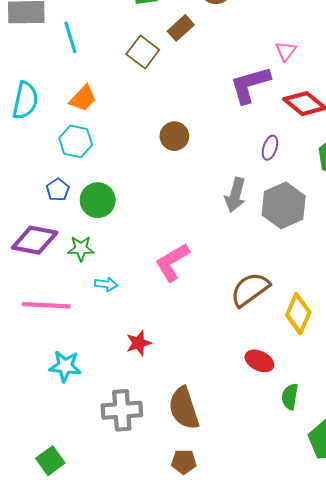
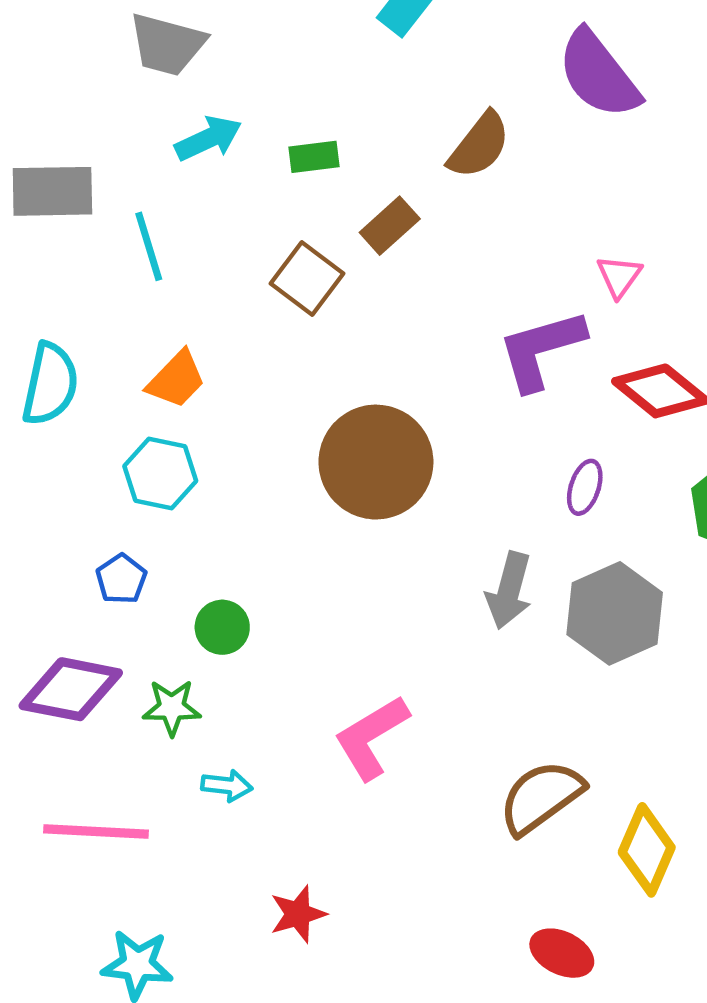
brown circle: (174, 136) -> (376, 462), size x1.8
green circle: (98, 200) -> (222, 627), moved, size x0.7

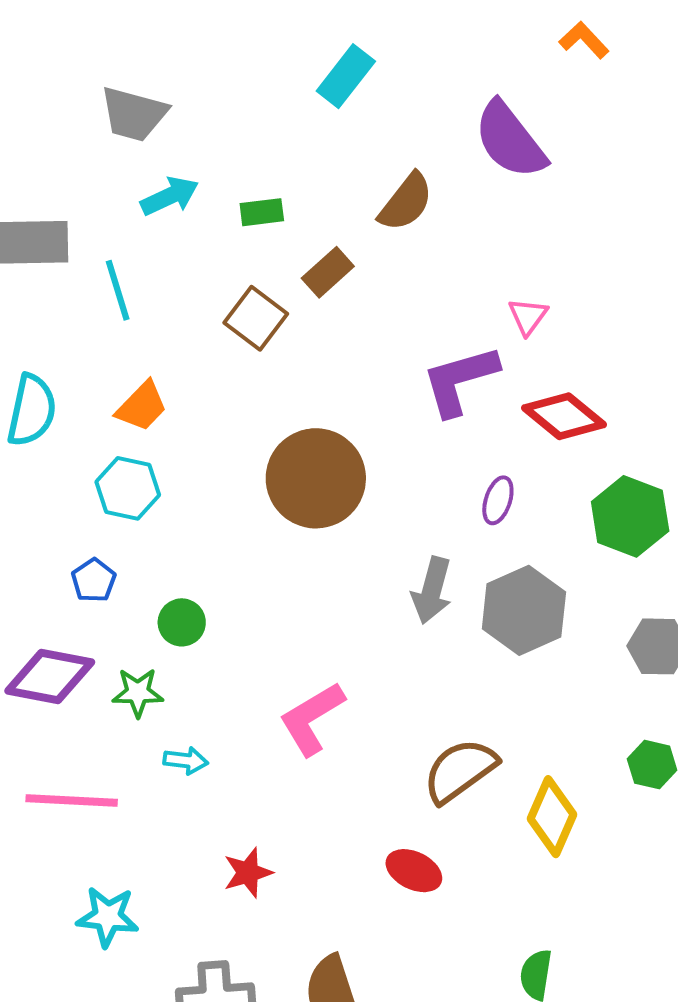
red ellipse: (562, 953) -> (414, 871), moved

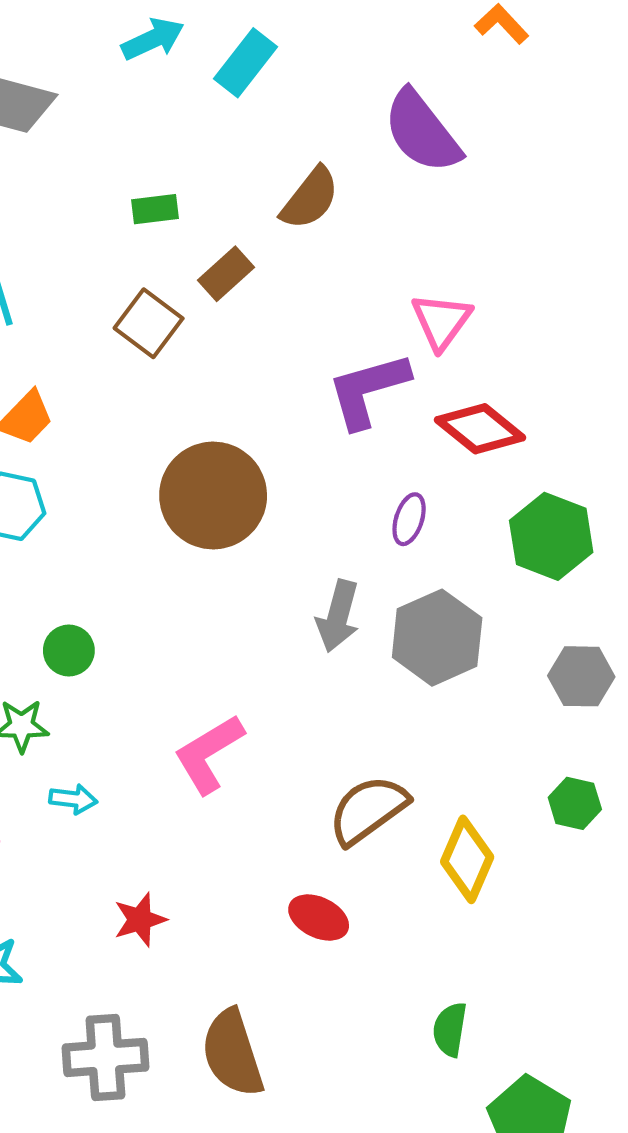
cyan arrow: (170, 196) -> (153, 39), moved
pink triangle: (528, 316) -> (441, 321), size x1.4

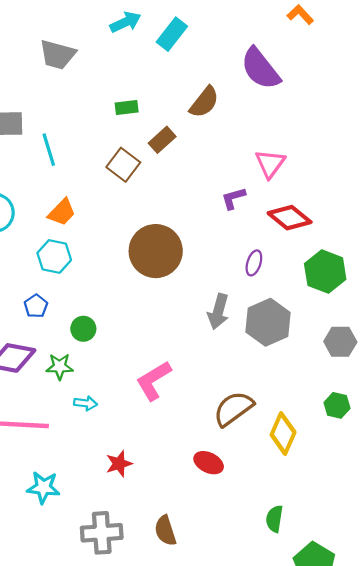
purple L-shape: (368, 390) -> (233, 198), size x0.6
brown semicircle: (232, 1053) -> (165, 531), size x0.7

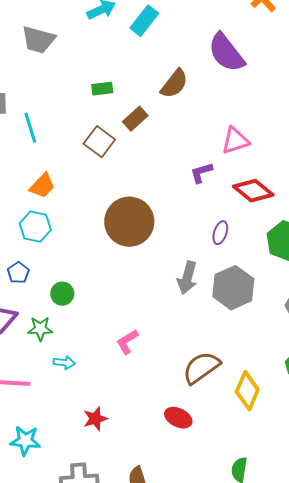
pink triangle: (270, 164) -> (235, 141), turned 36
pink L-shape: (154, 381) -> (127, 342), size x0.7

